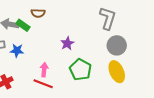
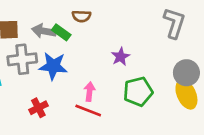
gray circle: (117, 45) -> (186, 73), moved
blue star: (17, 50) -> (53, 66), size x1.5
green pentagon: (80, 70) -> (138, 92), turned 30

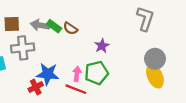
brown semicircle: (81, 16) -> (70, 28), moved, turned 32
blue star: (53, 66) -> (48, 74), moved
green pentagon: (138, 92) -> (96, 73), moved

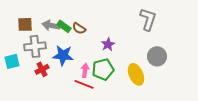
blue star: (48, 74) -> (63, 55), moved
yellow ellipse: (155, 76) -> (136, 74), moved
red cross: (36, 87) -> (42, 69), moved

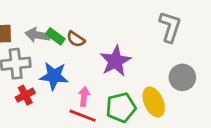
purple star: (108, 44) -> (115, 61), size x1.6
green pentagon: (103, 69) -> (121, 107), moved

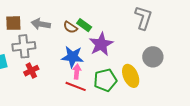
green rectangle: (55, 36) -> (84, 25), moved
blue star: (54, 76) -> (73, 57), moved

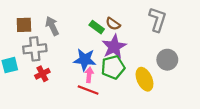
gray arrow: (41, 24) -> (52, 26), turned 54
brown semicircle: (70, 27) -> (113, 24), moved
green pentagon: (105, 80) -> (113, 67), moved

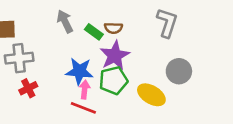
brown semicircle: (113, 24) -> (113, 28), turned -32
gray arrow: (52, 26) -> (65, 21), moved
yellow ellipse: (144, 79) -> (151, 95), turned -35

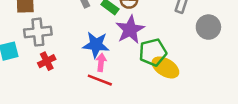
gray circle: (179, 71) -> (208, 27), moved
green pentagon: (113, 80) -> (153, 52), moved

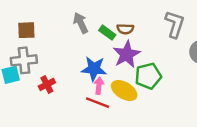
gray cross: (38, 32) -> (24, 60), moved
yellow ellipse: (165, 67) -> (124, 91), moved

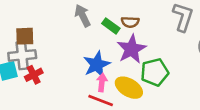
brown square: (26, 30) -> (25, 36), moved
blue star: (94, 69) -> (97, 64), turned -30
red cross: (47, 84) -> (34, 75), moved

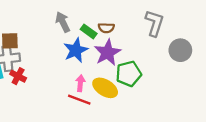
blue star: (97, 64) -> (76, 50), moved
red cross: (34, 75) -> (18, 76), turned -35

